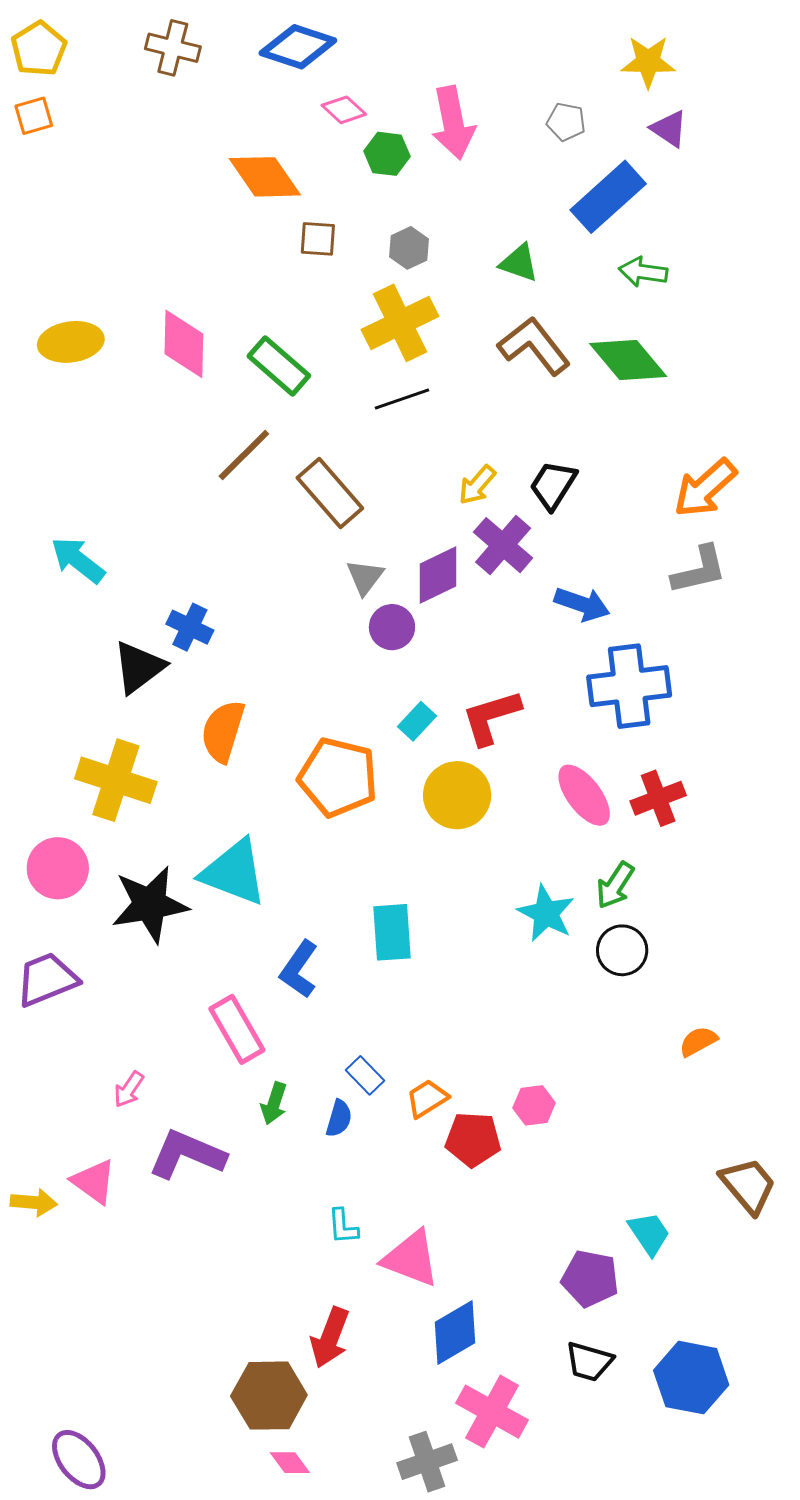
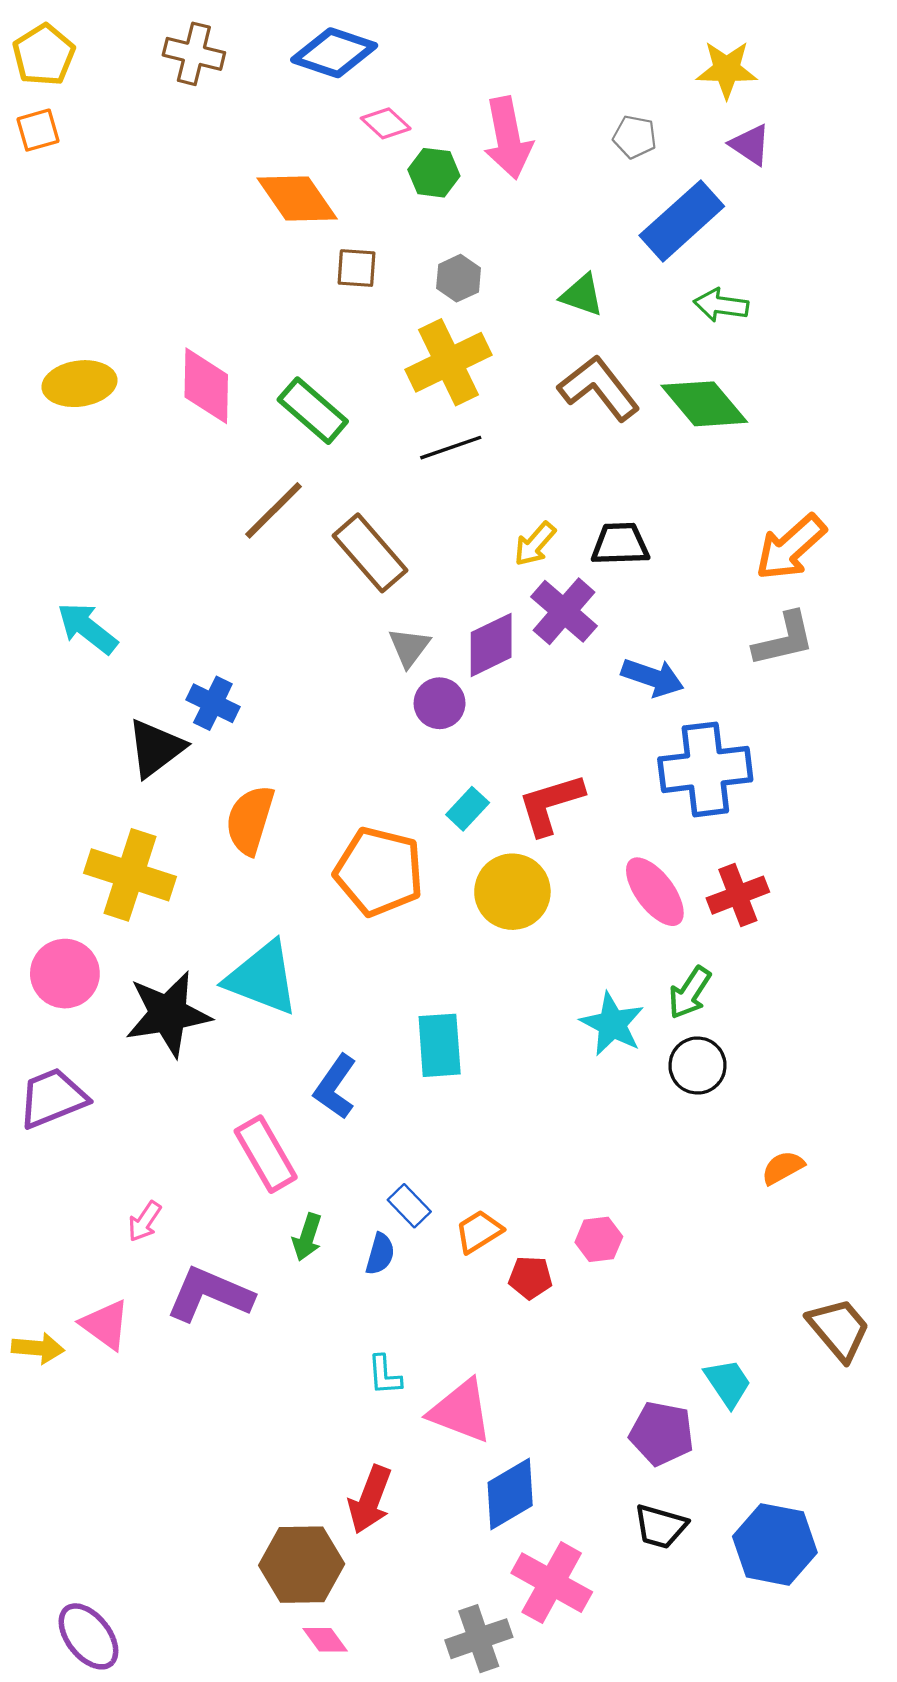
black trapezoid: (553, 485) -> (620, 544), turned 56
red pentagon: (473, 1139) -> (530, 1278), size x0.7

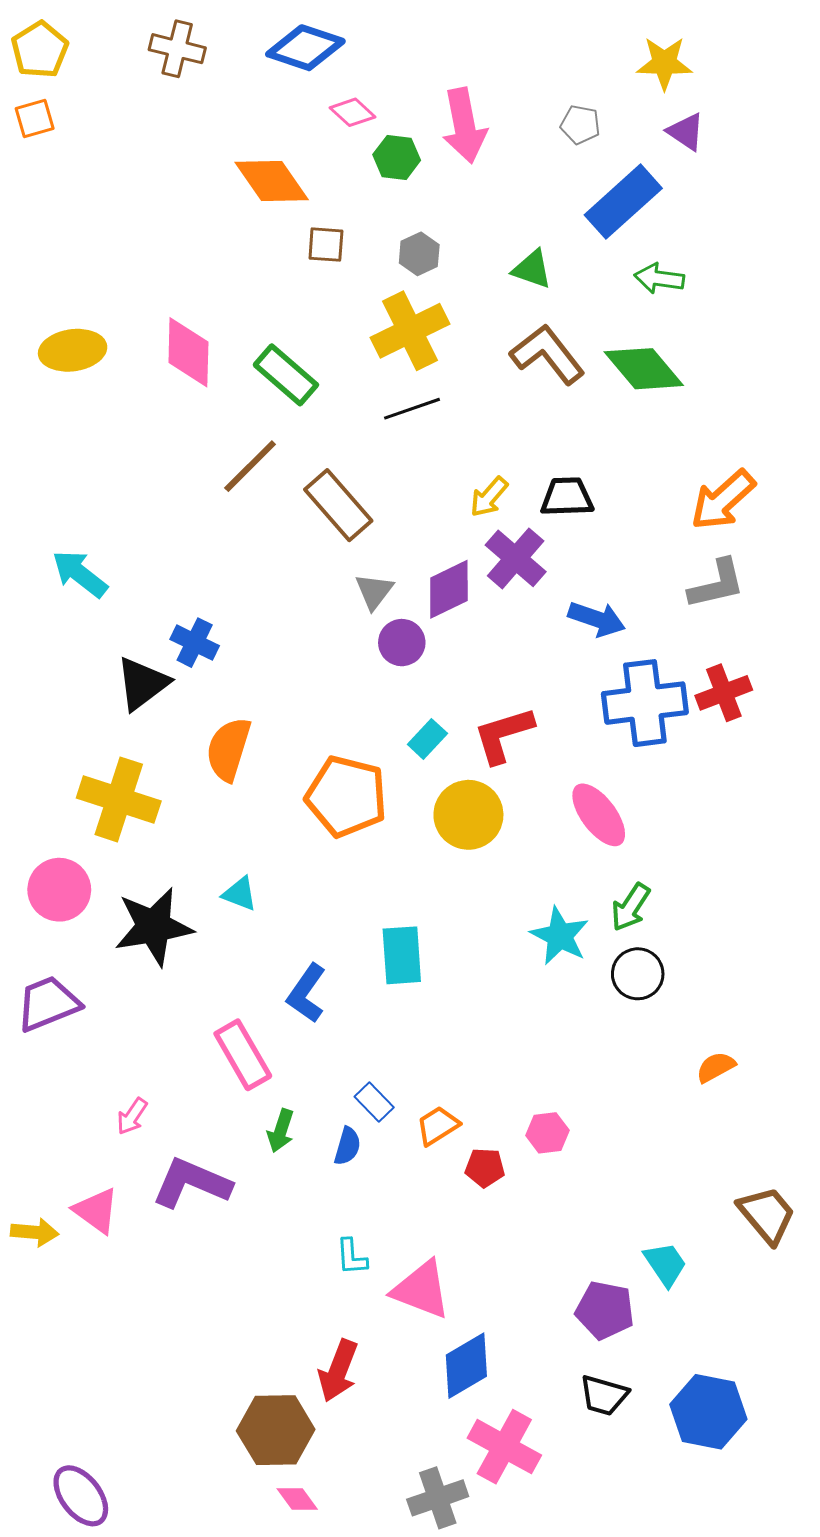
red cross: (738, 895) -> (724, 693), moved
cyan triangle: (262, 978) -> (240, 894), size x0.5

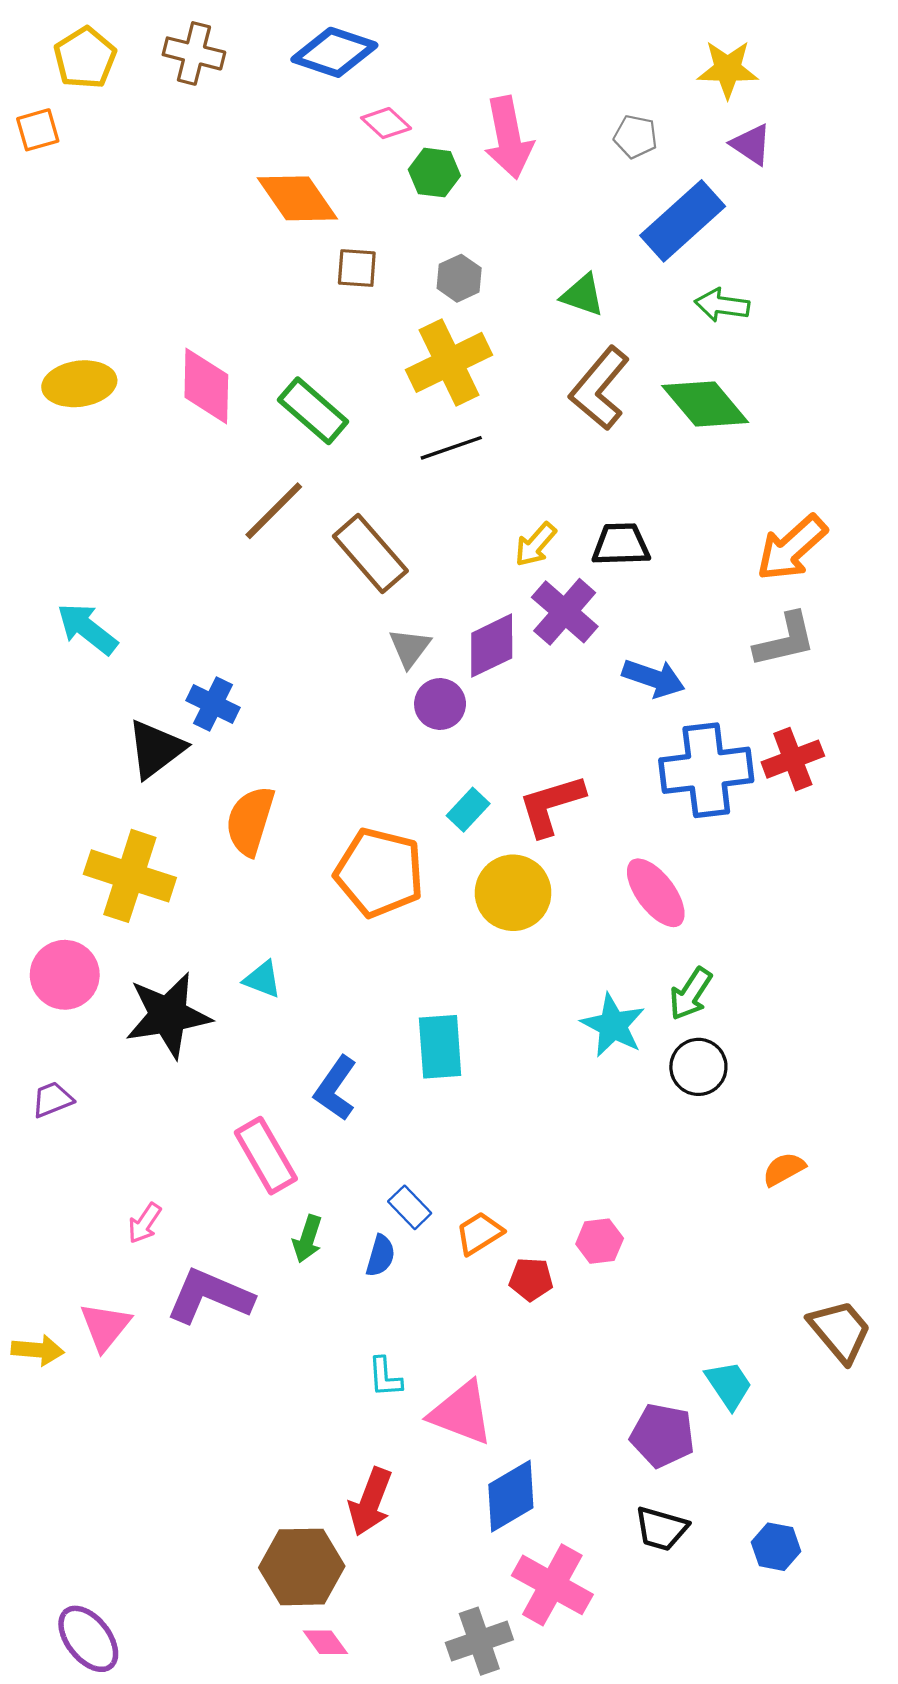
yellow pentagon: (40, 50) -> (85, 58), moved
brown L-shape: (547, 354) -> (600, 388), turned -102
purple trapezoid: (48, 1004) -> (52, 1100), size x0.6
pink triangle: (96, 1211) -> (105, 1326), turned 33
blue hexagon: (708, 1412) -> (776, 1547), size x0.6

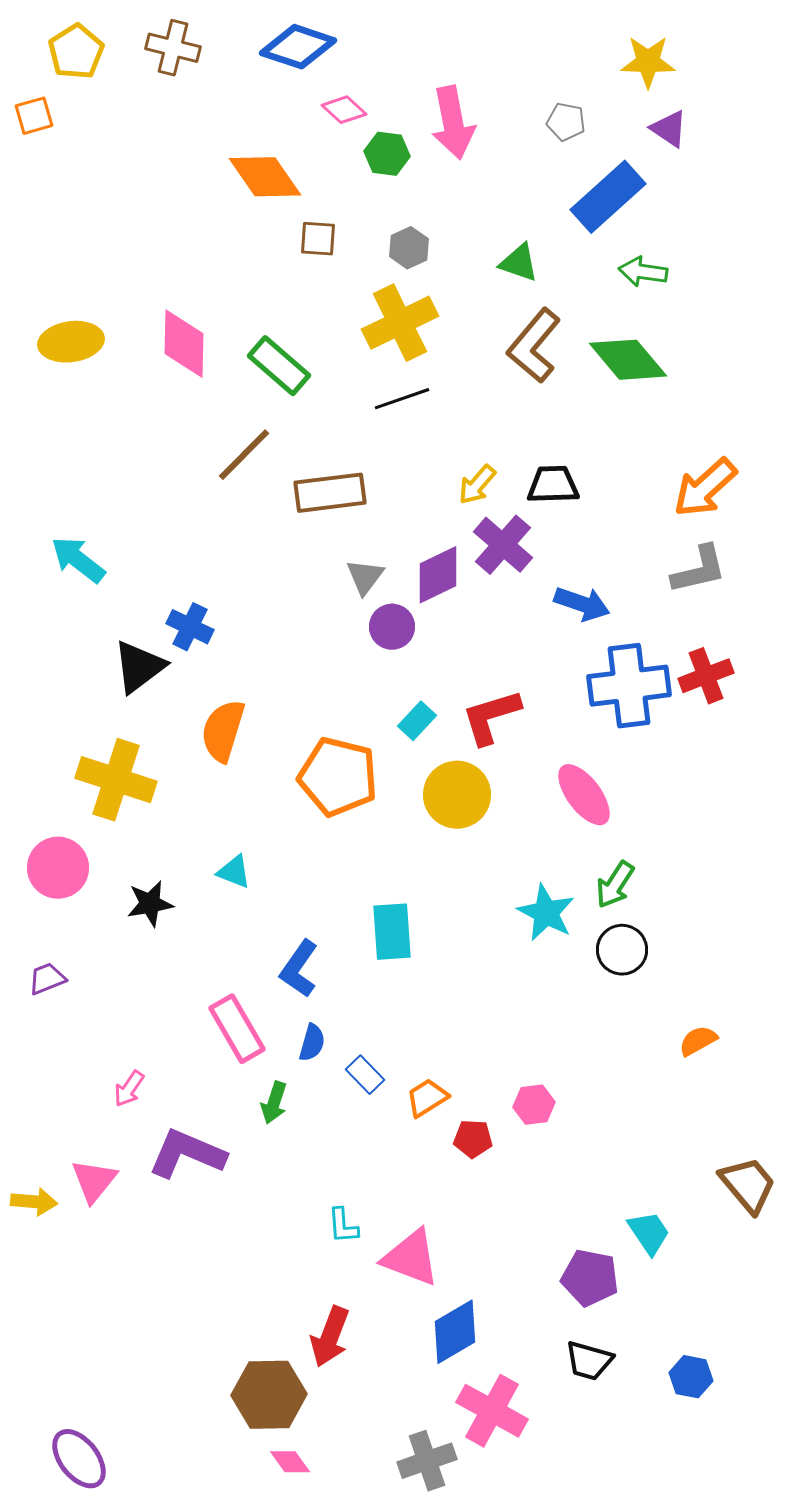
brown rectangle: (370, 553) -> (330, 493), turned -56
black star: (168, 1015) -> (150, 904), size x0.6
blue semicircle: (380, 1256) -> (312, 1043), moved

